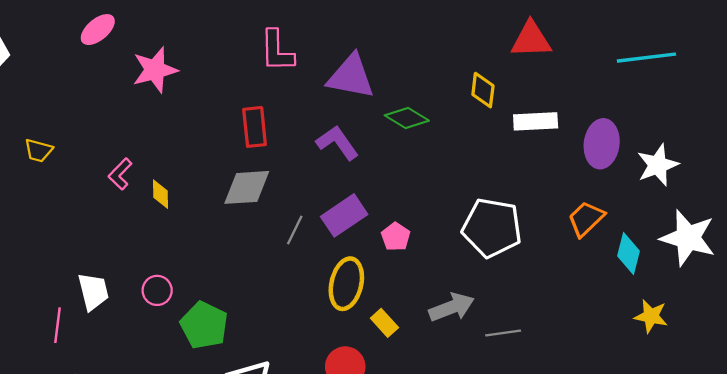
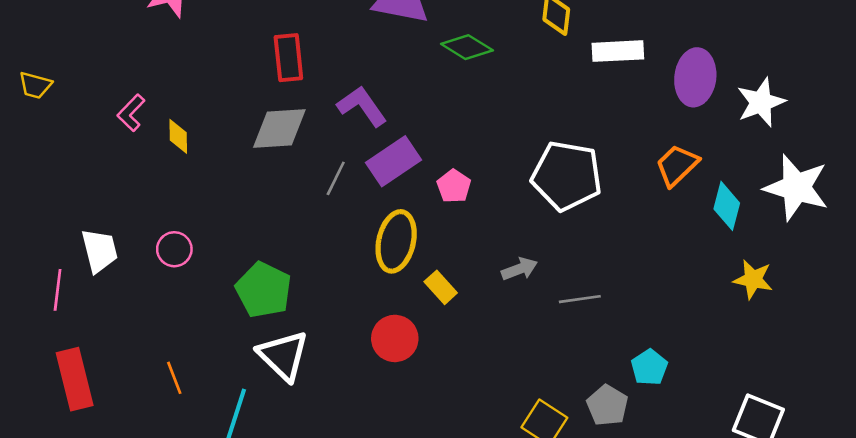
purple L-shape: (337, 143) -> (362, 106), moved
gray arrow: (452, 307) -> (519, 269), size x0.7
green pentagon: (204, 325) -> (264, 290), moved

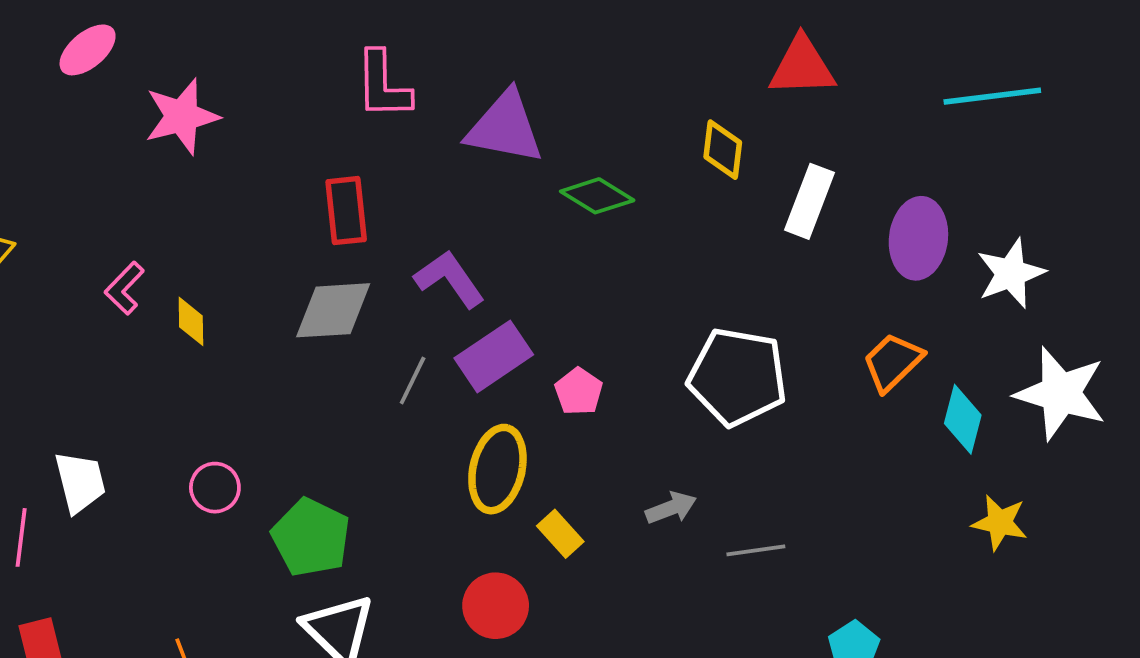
white rectangle: (618, 51) -> (809, 201), turned -66
pink circle: (174, 249) -> (215, 488), moved

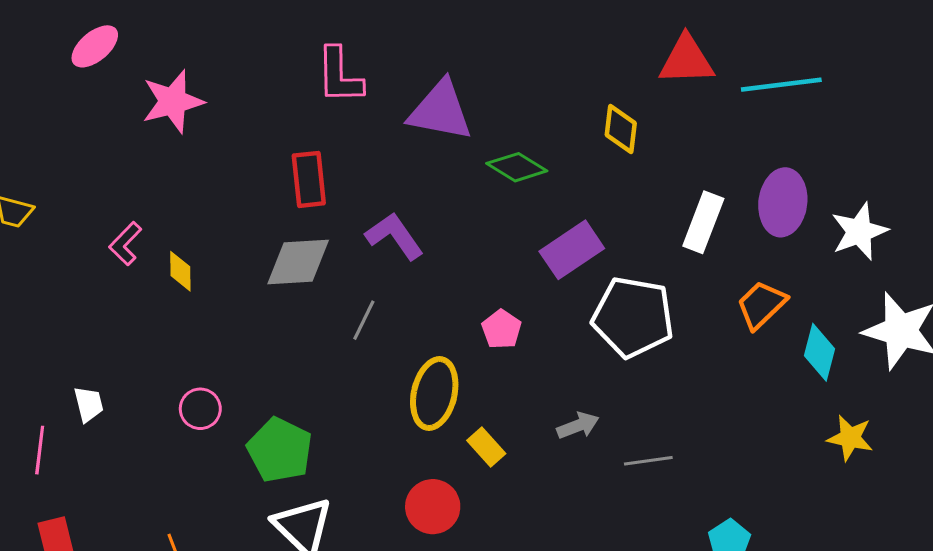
cyan line: (992, 96) -> (781, 85), moved
white rectangle: (809, 201) -> (703, 222), moved
purple rectangle: (494, 356) -> (572, 250), moved
white trapezoid: (80, 482) -> (89, 404), size x0.7

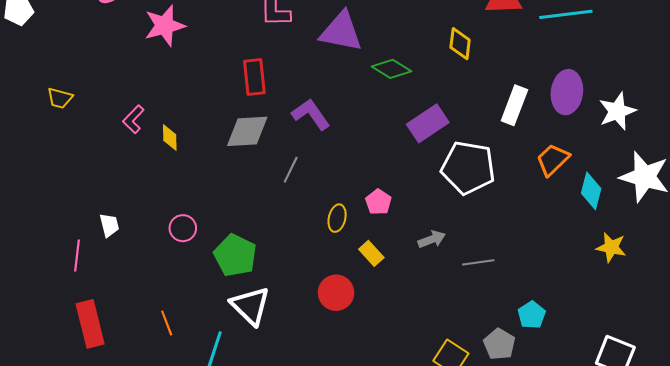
pink pentagon: (501, 329) -> (378, 202), moved
yellow ellipse: (434, 393) -> (337, 218), size x0.6

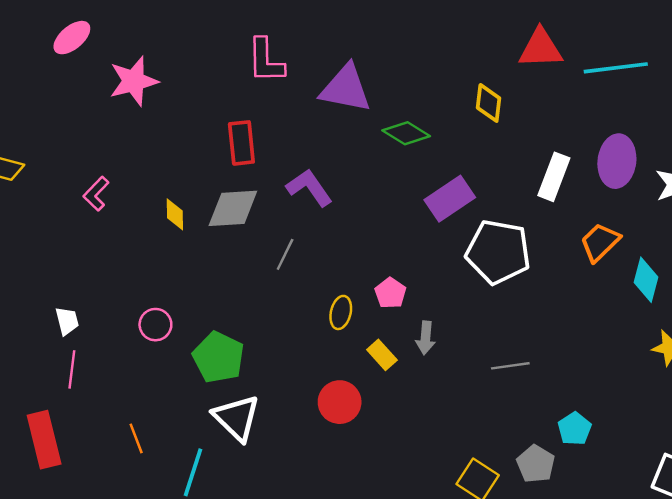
yellow diamond: (170, 137) -> (175, 214), moved
gray arrow: (432, 239) -> (426, 338), moved, turned 116
pink line: (77, 255) -> (72, 369), moved

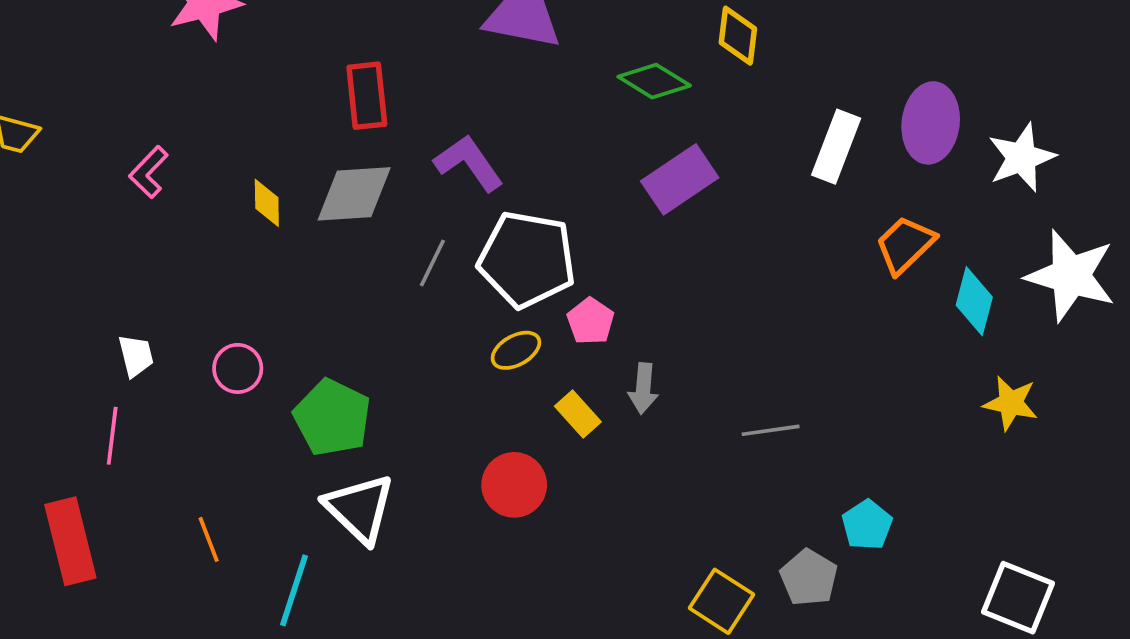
green diamond: (406, 133) -> (654, 81), moved
white pentagon: (498, 252) -> (527, 259), moved
yellow ellipse: (341, 312) -> (516, 350), turned 48
white trapezoid: (67, 321) -> (136, 356), moved

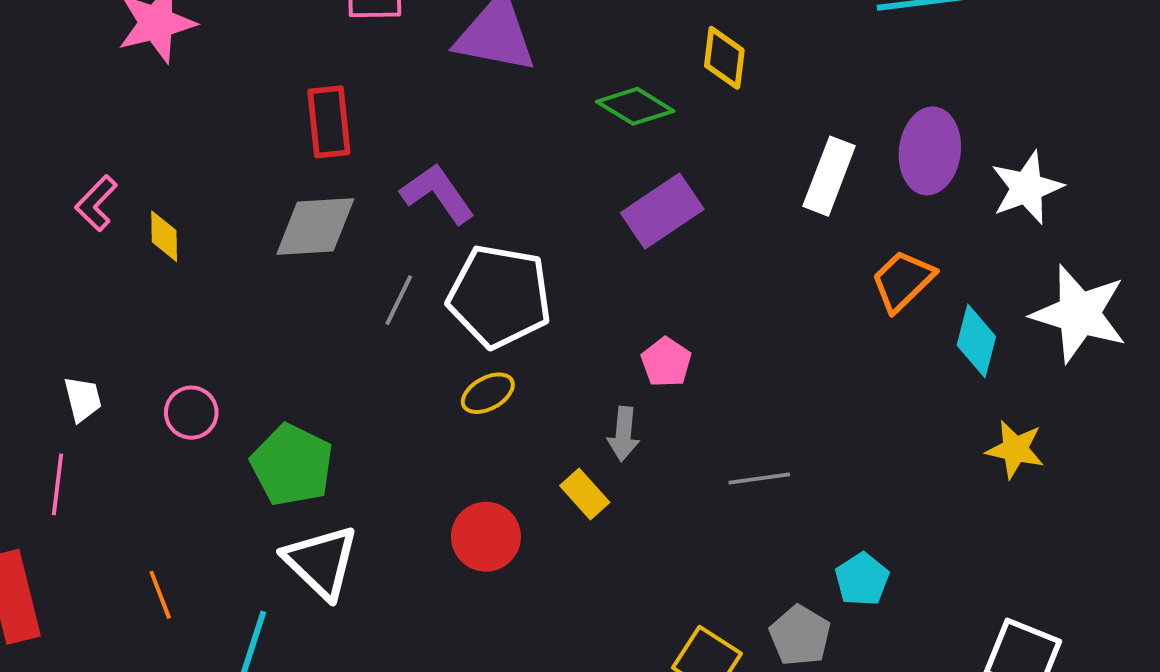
yellow diamond: (267, 203) -> (164, 236), moved
pink pentagon: (591, 321) -> (666, 362), moved
yellow rectangle: (578, 414) -> (585, 494), moved

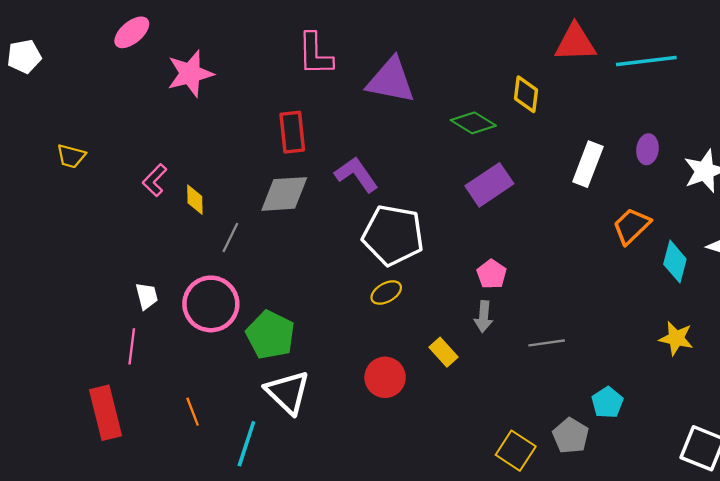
purple ellipse: (930, 151) -> (647, 149), size x0.6
gray line: (399, 300) -> (230, 237), moved
pink circle: (191, 413) -> (211, 304), size x1.8
gray arrow: (624, 434) -> (484, 317), moved
yellow star: (1015, 449) -> (676, 338), moved

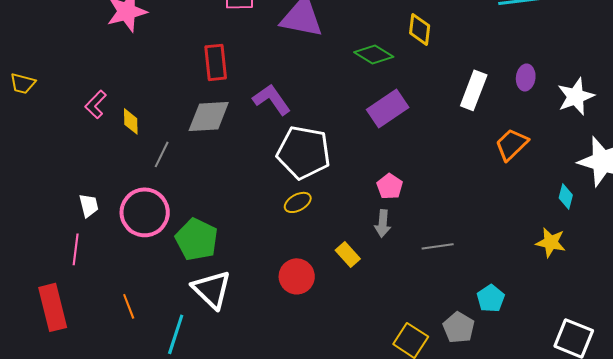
cyan diamond: (675, 262) -> (566, 196), moved, size x0.7

